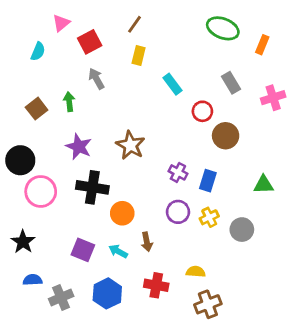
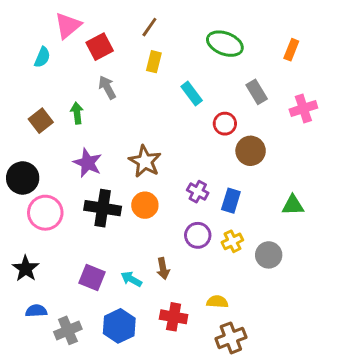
pink triangle: (61, 23) -> (68, 26), size x1.4
green ellipse: (223, 28) -> (225, 44), moved
orange circle: (122, 213) -> (145, 205), moved

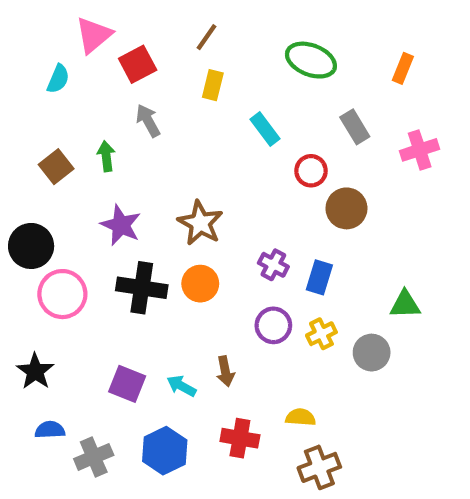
green triangle: (293, 205) -> (405, 304), moved

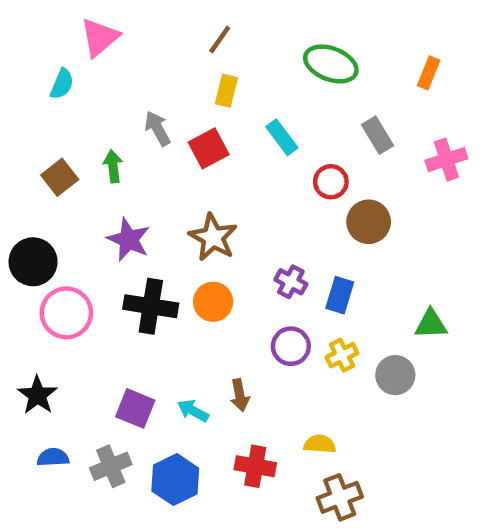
red square: (138, 64) -> (209, 148), moved
gray cross: (94, 457) -> (111, 466), moved

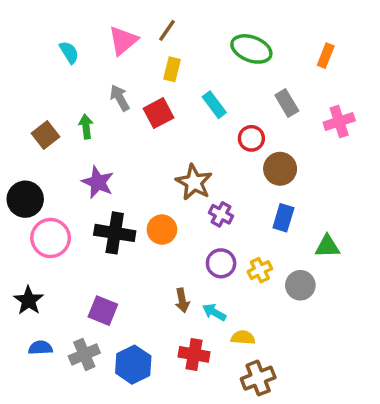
pink triangle: (100, 37) -> (123, 41), moved
cyan semicircle: (62, 84) -> (69, 52), moved, turned -55
brown star: (213, 237) -> (194, 182), moved
blue rectangle: (340, 295) -> (283, 218), moved
cyan arrow: (193, 411) -> (214, 312), moved

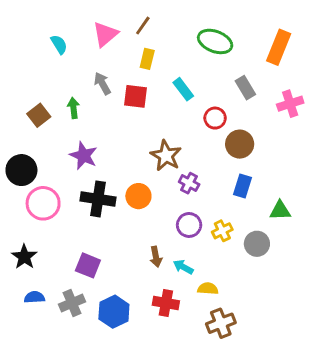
orange rectangle: (326, 56) -> (279, 47), size x1.6
red square: (159, 113) -> (136, 96), turned 35

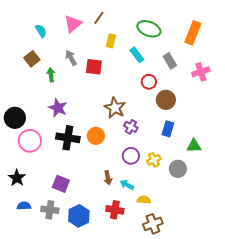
yellow rectangle: (147, 59) -> (111, 41), moved
cyan rectangle: (183, 89) -> (137, 55), moved
brown square: (39, 115) -> (32, 59), moved
gray cross: (72, 303) -> (50, 210), turned 30

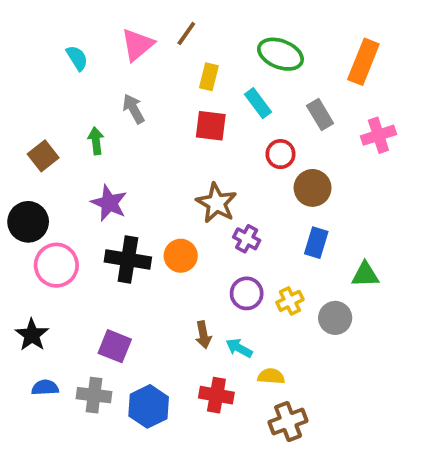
brown square: (32, 59) -> (43, 156), moved
red square: (94, 67) -> (211, 126), moved

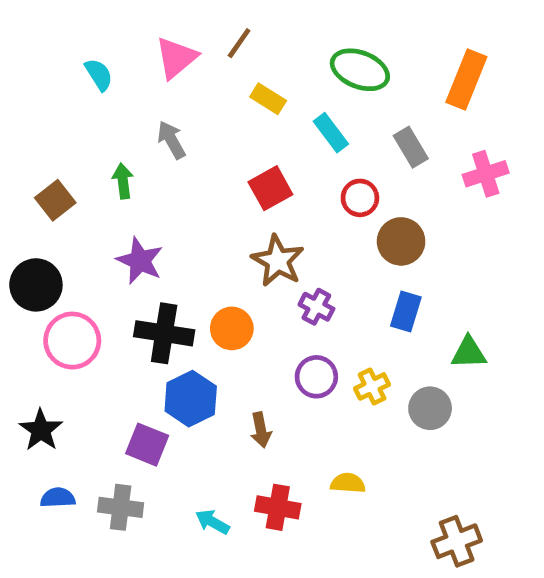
yellow rectangle: (209, 77) -> (268, 99), turned -72
red square: (211, 126) -> (270, 188), moved, turned -36
cyan arrow: (239, 348) -> (212, 522), moved
blue hexagon: (149, 406) -> (191, 399), moved
brown cross: (288, 421) -> (457, 541), moved

